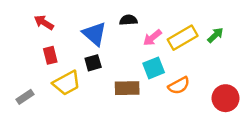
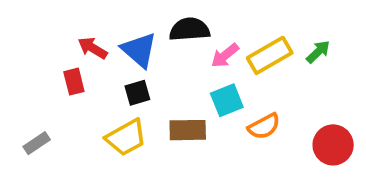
black semicircle: (128, 20) -> (190, 29), size x1.5
red arrow: (44, 22) -> (93, 48), moved
yellow trapezoid: (67, 83) -> (126, 137), moved

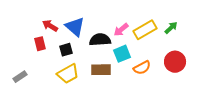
black semicircle: (190, 29) -> (100, 40), moved
black square: (137, 93) -> (66, 50), moved
red circle: (333, 145) -> (175, 62), moved

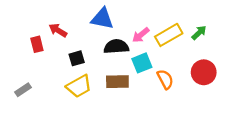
blue triangle: (75, 27) -> (102, 19), moved, turned -30
red rectangle: (40, 44) -> (37, 44), moved
orange semicircle: (142, 68) -> (165, 79), turned -90

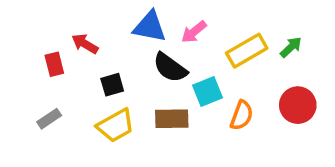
pink arrow: (141, 35) -> (194, 32), moved
black semicircle: (116, 47) -> (170, 68), turned -140
orange semicircle: (165, 79) -> (242, 115), turned 48
gray rectangle: (23, 90) -> (49, 119), moved

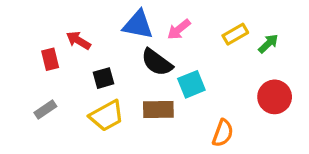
yellow rectangle: (247, 51) -> (235, 34), moved, size x0.7
orange semicircle: (242, 115) -> (223, 133), moved

